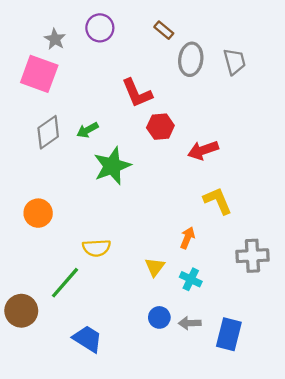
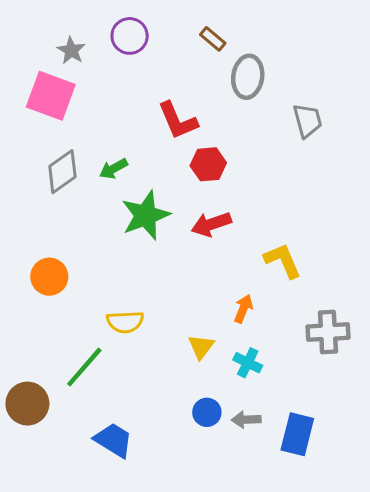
gray trapezoid: (235, 62) -> (308, 121), moved
red arrow: (203, 150) -> (211, 224), moved

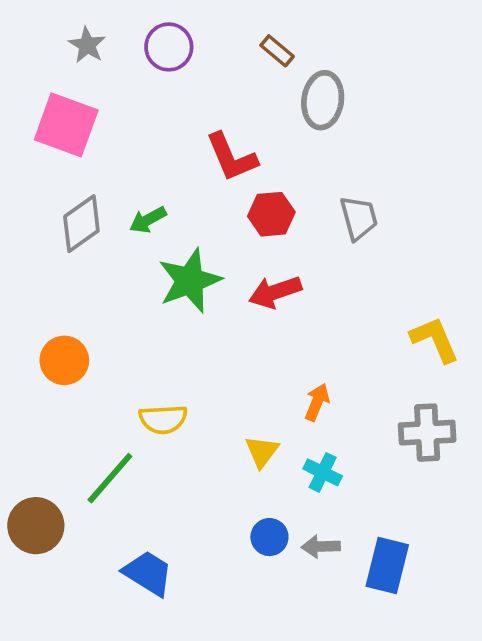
gray star: (71, 51) -> (87, 45), moved
gray trapezoid: (308, 121) -> (359, 218), moved
yellow L-shape: (283, 261) -> (435, 339), moved

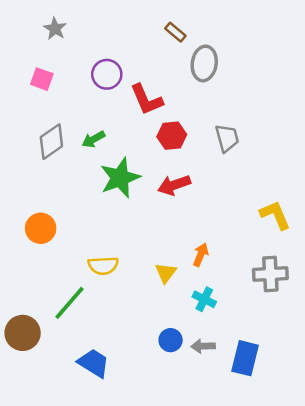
purple circle: (169, 47) -> (107, 74), moved
pink square: (66, 125) -> (42, 79), size x0.6
yellow triangle: (262, 452) -> (166, 273), moved

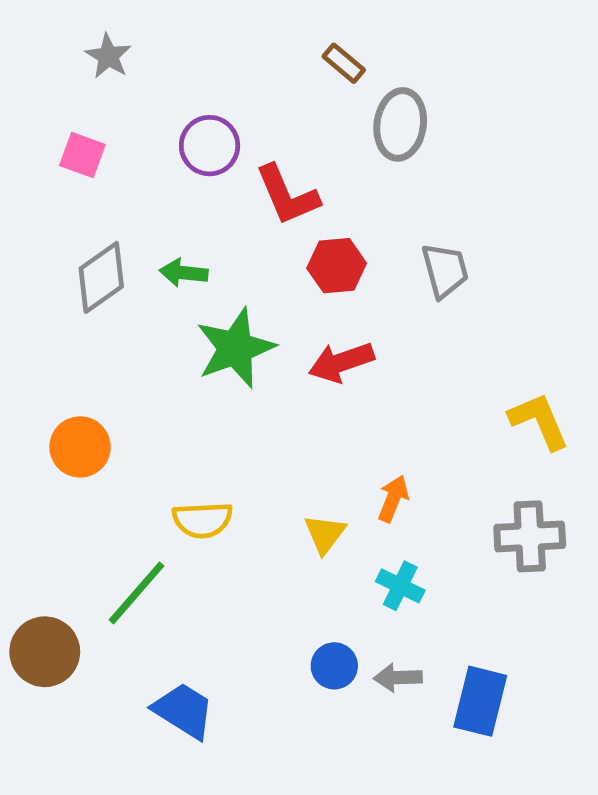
green arrow: (94, 139) -> (184, 273), turned 35

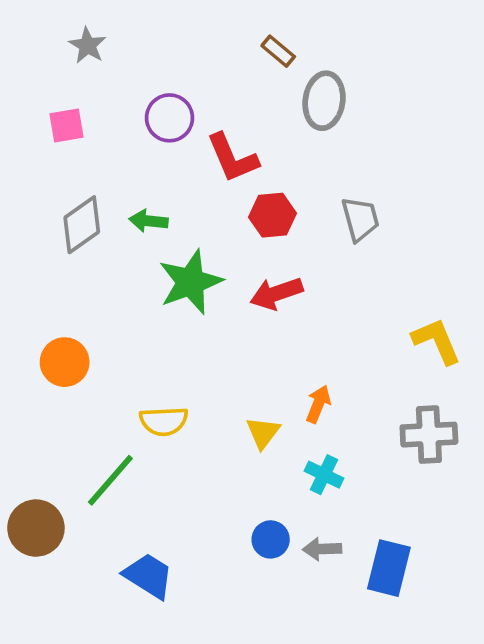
pink square: (82, 155) -> (66, 126), turned -30

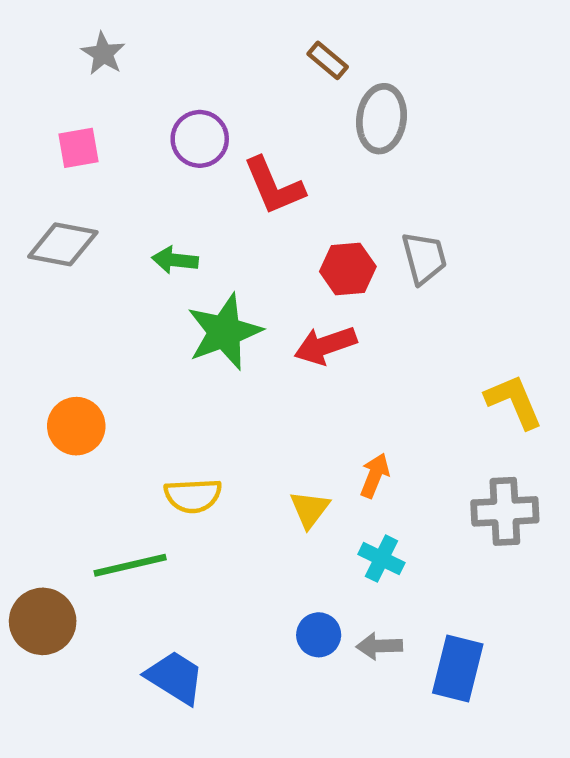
red hexagon: (273, 215) -> (348, 269), moved
gray diamond: (82, 225) -> (63, 244), moved, turned 46
green line: (110, 480) -> (130, 565), turned 36

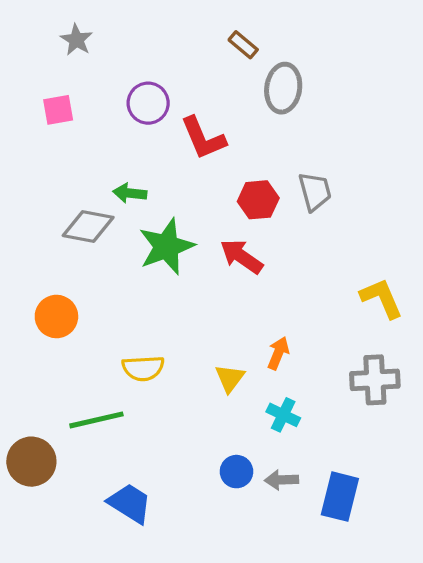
gray diamond: (63, 244) -> (88, 226), moved
red arrow: (325, 345) -> (241, 256), turned 54

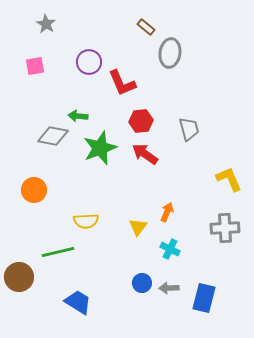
gray trapezoid: (315, 191) -> (189, 129), moved
red hexagon: (258, 200) -> (141, 121), moved

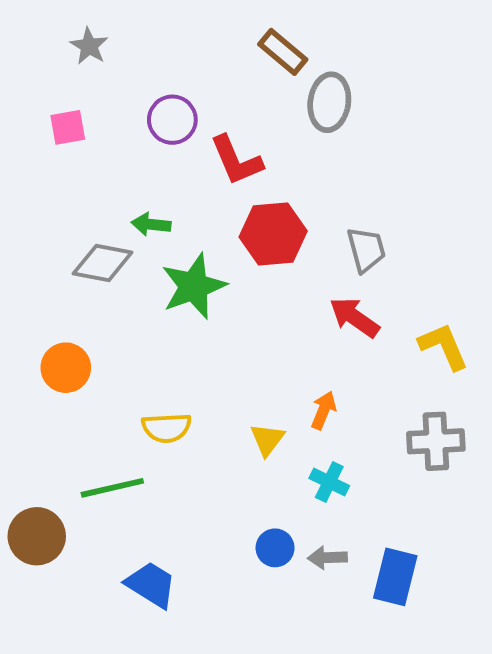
brown rectangle: (146, 27) -> (283, 52), size x1.4
red hexagon: (141, 121) -> (273, 234), size x1.4
red arrow: (145, 154) -> (354, 317), moved

